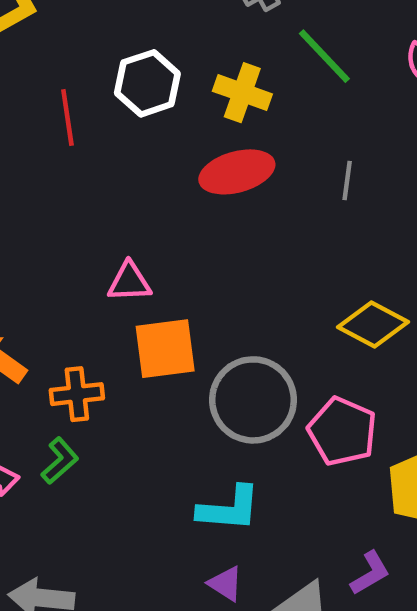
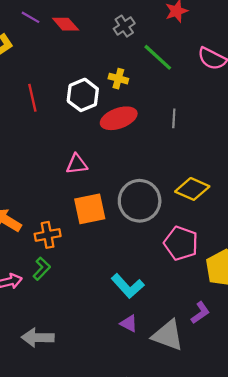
white hexagon: (147, 83) -> (83, 95), moved
yellow cross: (242, 93) -> (118, 79), size x0.7
pink triangle: (129, 282) -> (77, 164), moved
gray circle: (253, 400) -> (140, 201), moved
cyan L-shape: (229, 509) -> (128, 286), turned 48

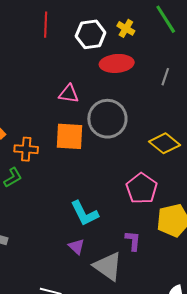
gray circle: (140, 201) -> (107, 119), moved
purple L-shape: (200, 313) -> (133, 241), moved, turned -65

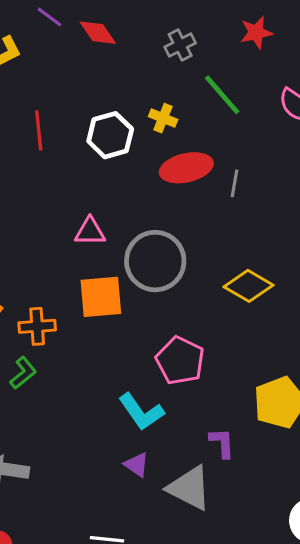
red ellipse: (117, 63) -> (186, 168), moved
pink pentagon: (142, 188) -> (180, 361), moved

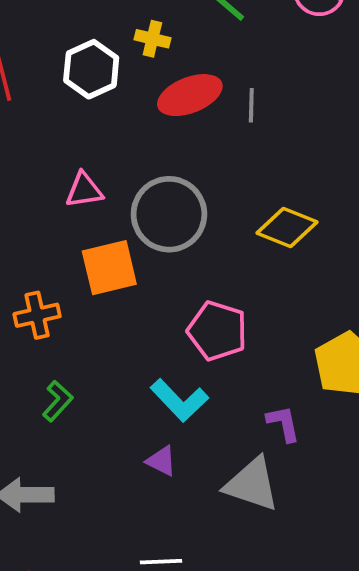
green L-shape: (23, 373) -> (58, 401), moved
purple triangle: (137, 465) -> (161, 461), moved

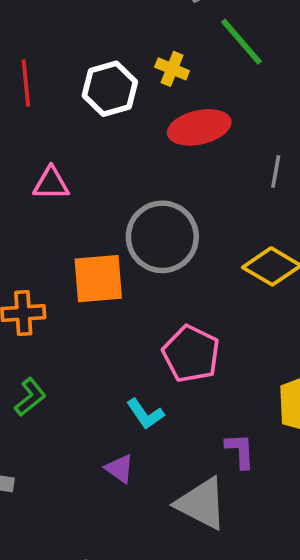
gray line: (251, 105) -> (276, 171), moved
pink triangle: (84, 190) -> (51, 183), moved
cyan L-shape: (179, 400) -> (145, 414), size x0.7

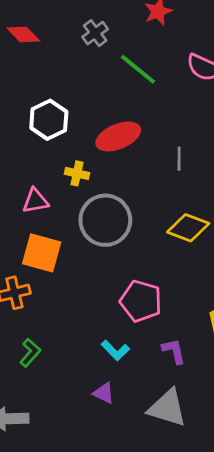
yellow cross: (172, 69) -> (77, 173), moved
pink triangle: (51, 183) -> (35, 201), moved
orange square: (98, 279) -> (42, 253), moved, turned 30
purple L-shape: (240, 451) -> (174, 351), moved

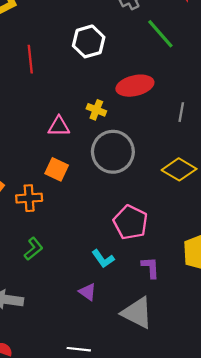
white hexagon: (49, 120) -> (89, 41), moved
orange square: (42, 253) -> (57, 169), size x0.7

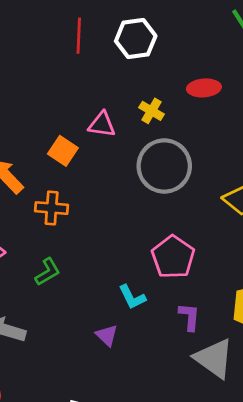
white hexagon: (89, 41) -> (136, 39), moved
red ellipse: (135, 86) -> (204, 88), size x0.7
orange square: (57, 169) -> (63, 151), moved
gray triangle: (137, 313) -> (214, 358), moved

